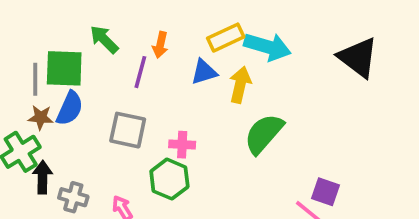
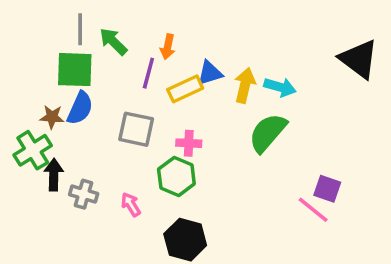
yellow rectangle: (226, 38) -> (185, 89), moved
cyan arrow: (267, 47) -> (280, 87), moved, size x0.7
gray line: (35, 79) -> (80, 29), moved

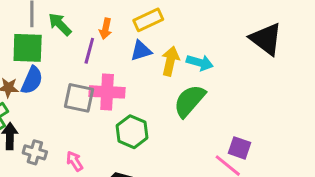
yellow rectangle: (185, 89) -> (148, 20), moved
pink cross: (189, 143) -> (107, 92), moved, size x1.6
green hexagon: (176, 177) -> (132, 132), moved

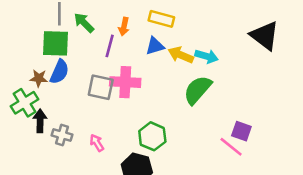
yellow rectangle: (148, 20) -> (161, 19), turned 40
yellow arrow: (170, 61) -> (181, 55), turned -80
green hexagon: (132, 132) -> (152, 136), moved

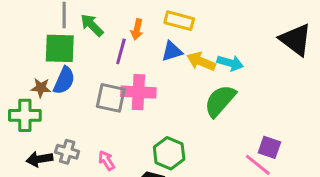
green cross: (25, 103) -> (25, 115), turned 32
black arrow: (40, 121) -> (39, 159), moved, turned -100

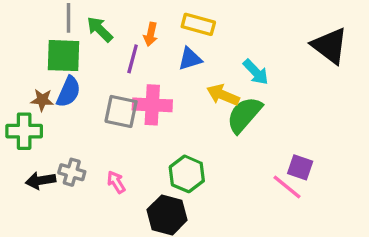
yellow arrow: (201, 61) -> (223, 95), moved
cyan arrow: (230, 63) -> (256, 72), turned 30

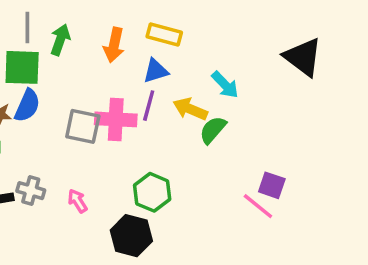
green arrow: (100, 29) -> (60, 40), turned 64
orange arrow: (151, 34) -> (114, 45), size x1.4
purple line: (133, 59) -> (149, 106), moved
green semicircle: (244, 115) -> (213, 130), size x0.7

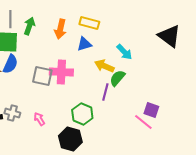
purple line: (149, 106) -> (105, 92), moved

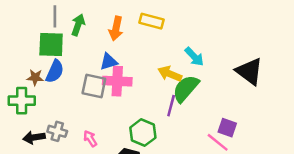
black triangle: (169, 36) -> (249, 71), moved
blue triangle: (84, 44) -> (109, 62), moved
green semicircle: (117, 78) -> (186, 88), size x1.4

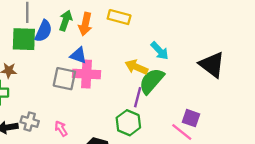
green arrow: (78, 25) -> (66, 21), moved
blue triangle: (109, 62) -> (78, 55), turned 36
blue semicircle: (55, 71) -> (44, 31), moved
green hexagon: (143, 133) -> (128, 123), moved

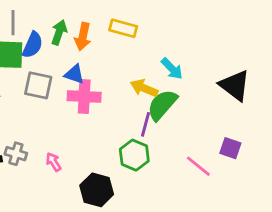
gray square: (64, 79) -> (38, 85), moved
purple square: (191, 118) -> (230, 148), moved

